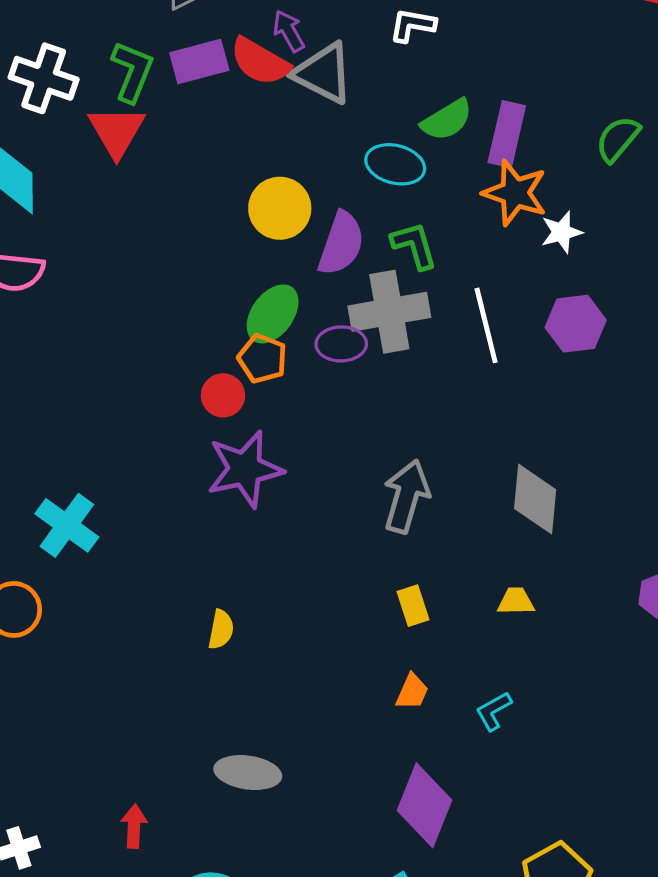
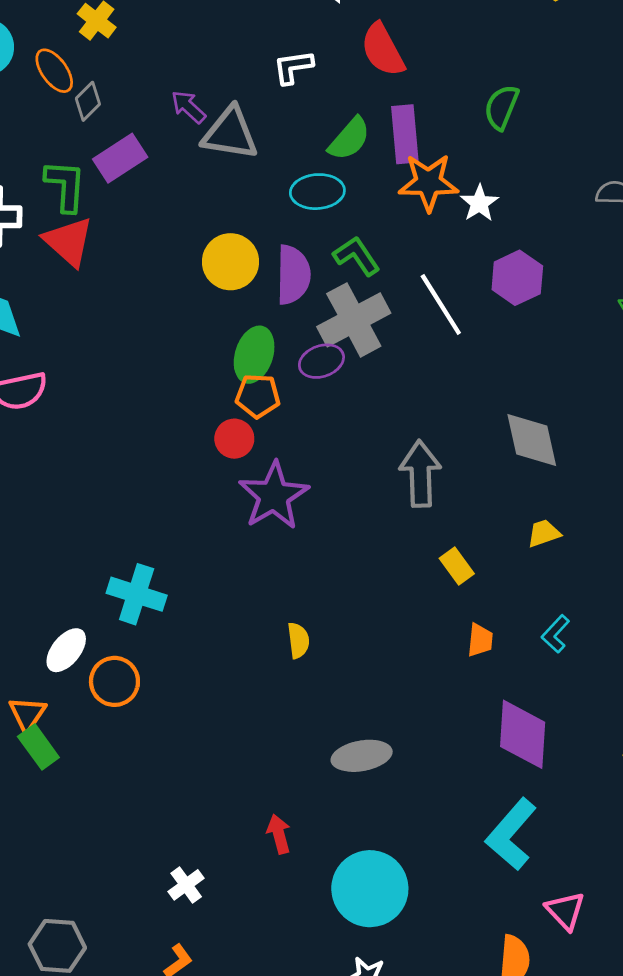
red semicircle: (260, 62) -> (383, 50), moved, turned 50

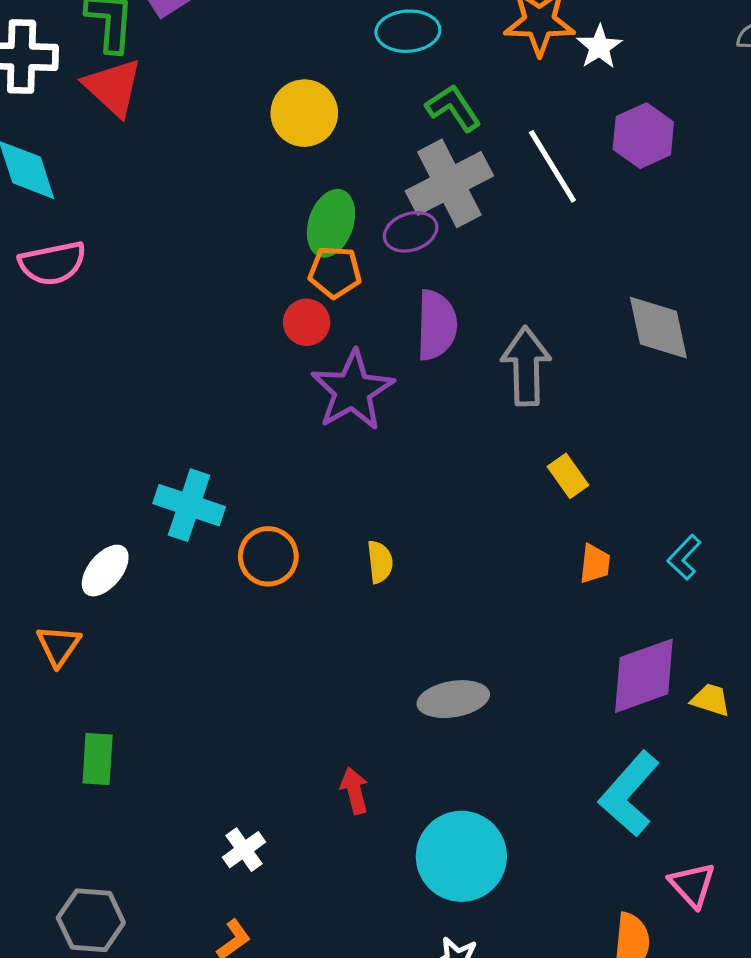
purple semicircle: (293, 275) -> (436, 325), moved
yellow trapezoid: (544, 533) -> (711, 700), moved, turned 36
orange circle: (114, 681) -> (268, 556), moved
purple diamond: (523, 734) -> (644, 676), turned 66
green rectangle: (38, 747) -> (98, 759), moved, turned 39

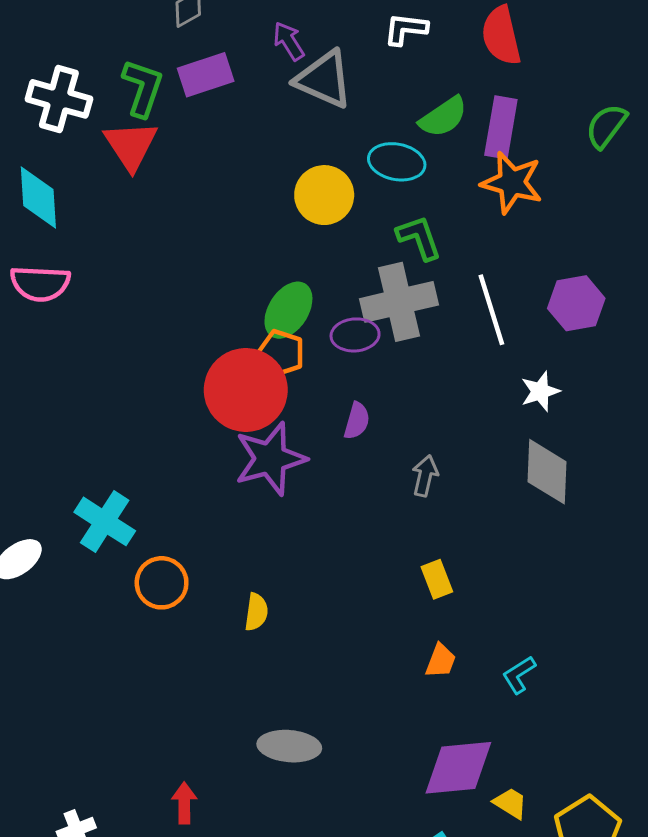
white star: (599, 47) -> (540, 391), moved
yellow circle: (304, 113) -> (324, 195), moved
red circle: (307, 322) -> (246, 390), size x2.0
purple semicircle: (436, 325) -> (357, 421), size x0.6
gray arrow: (526, 366) -> (425, 476), size x0.6

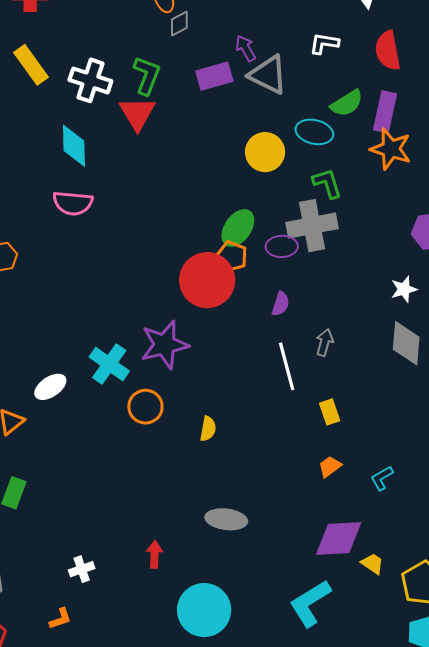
purple rectangle: (206, 75) -> (214, 76), moved
white line: (491, 310) -> (287, 366), moved
purple star: (270, 459) -> (165, 345), moved
orange trapezoid: (441, 661) -> (330, 467), turned -150

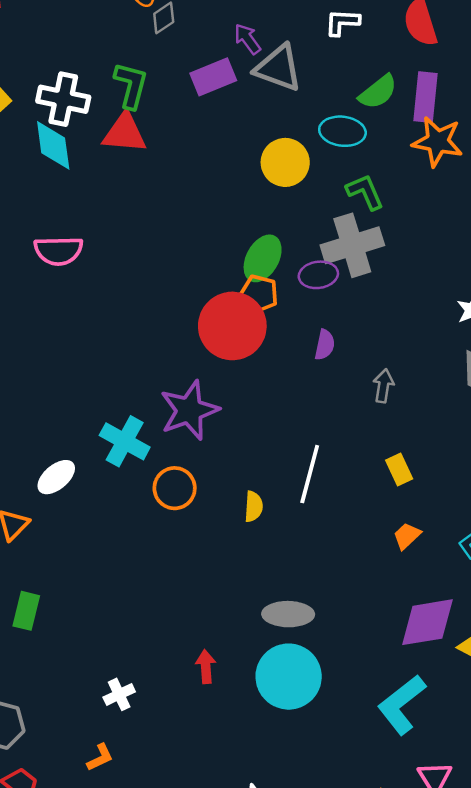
red triangle: (137, 113) -> (125, 133), turned -48
cyan diamond: (74, 146) -> (53, 145), moved
white line: (287, 366) -> (310, 474), moved, turned 36
cyan circle: (204, 610) -> (289, 677), moved

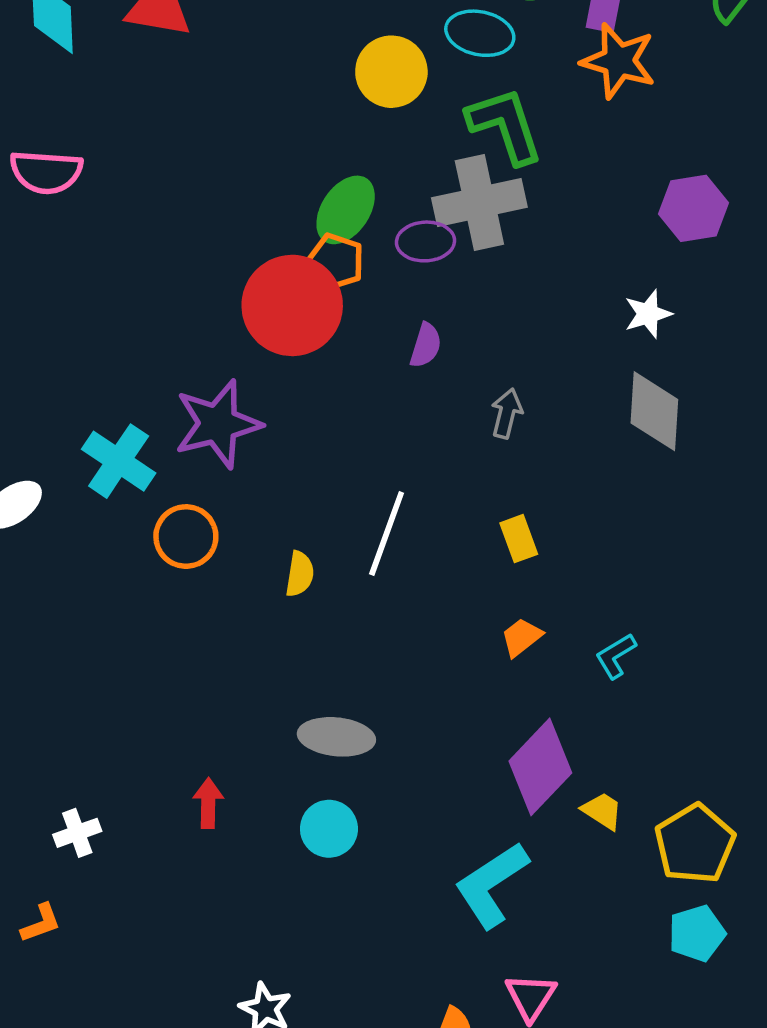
green L-shape: (365, 192) -> (505, 125), size x1.4
purple diamond: (427, 622) -> (540, 767), turned -42
cyan circle: (289, 677) -> (329, 829), size x0.6

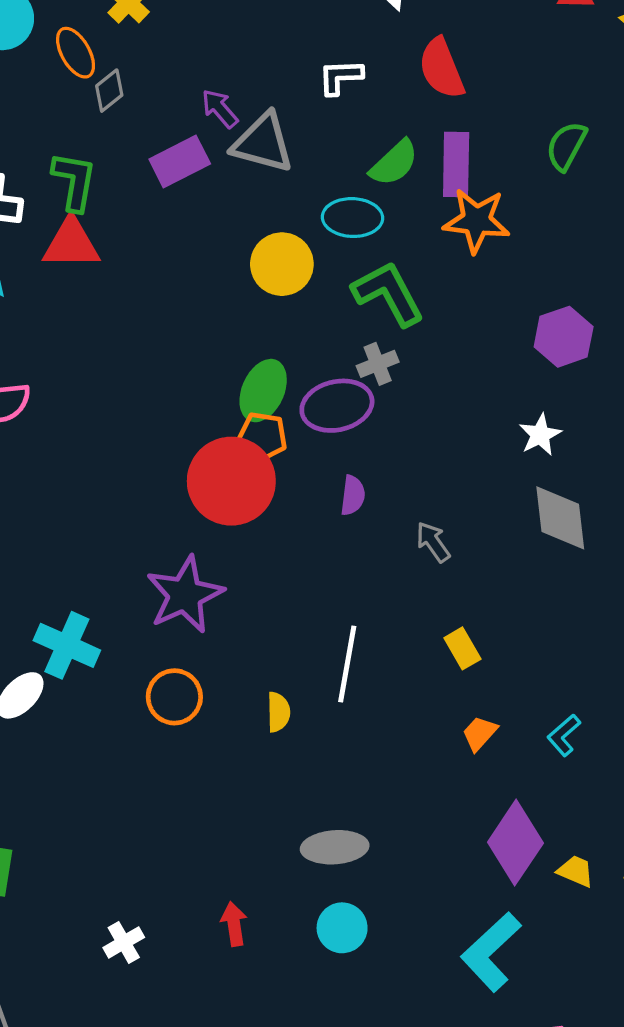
gray cross: (479, 202) -> (378, 364), size x0.5
purple ellipse: (426, 241) -> (337, 406), size x1.4
gray arrow: (507, 413) -> (433, 542), turned -39
cyan cross: (119, 461) -> (67, 645), moved
white cross: (77, 833) -> (124, 942), moved

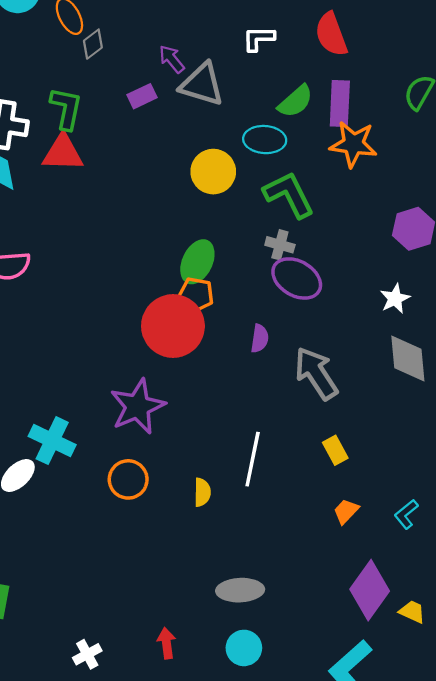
purple rectangle: (180, 162) -> (142, 96), size x0.7
gray cross: (378, 364) -> (280, 245), turned 36
purple ellipse: (337, 406) -> (297, 278), moved, turned 42
gray arrow: (433, 542) -> (316, 373), size x1.8

